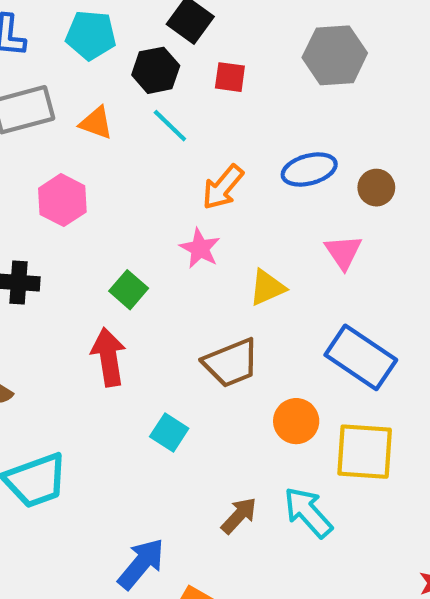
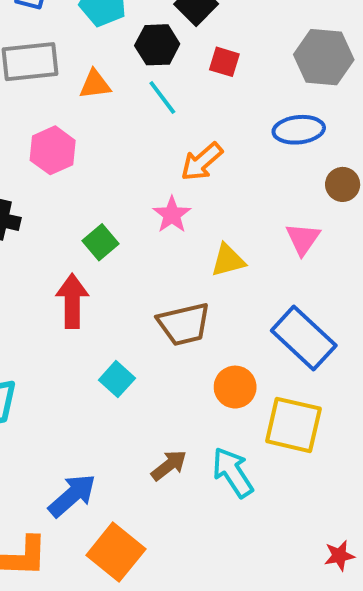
orange triangle: (96, 123) -> (95, 84), turned -36
blue ellipse: (309, 170) -> (299, 130), moved

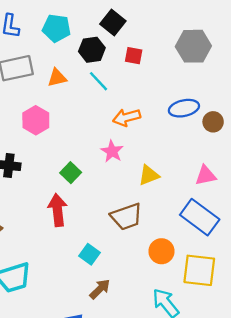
blue ellipse: (299, 130) -> (184, 108), moved
orange arrow: (202, 162) -> (127, 117), turned 32
pink triangle: (303, 239) -> (206, 175), moved, turned 50
brown arrow: (169, 465) -> (100, 289), moved

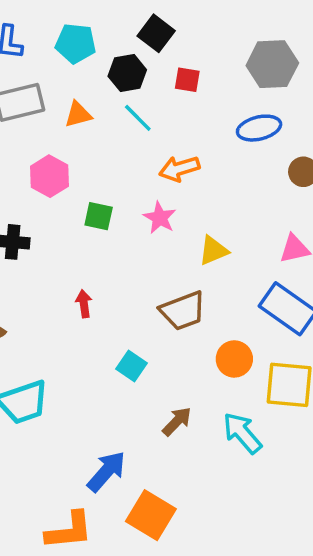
blue ellipse: (184, 108) -> (259, 128), moved
green square: (71, 173) -> (99, 216), moved, turned -30
red arrow: (58, 210) -> (84, 304), size x0.6
brown arrow: (100, 289) -> (177, 421), moved

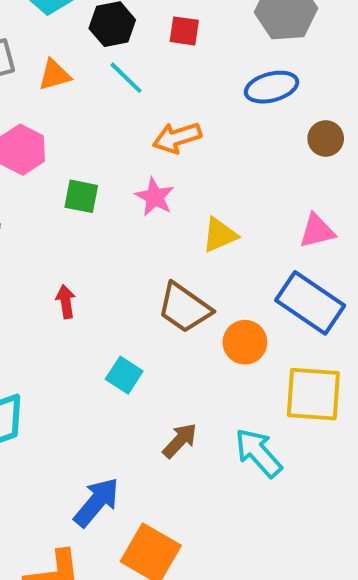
brown trapezoid: (183, 311) -> (184, 308), turned 57
orange circle: (234, 359) -> (245, 342), moved

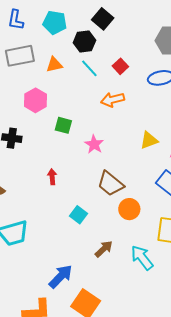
red square: (184, 31) -> (120, 66), moved, turned 35
pink star: (155, 197) -> (94, 144), moved
yellow triangle: (220, 235) -> (149, 140), moved
orange circle: (245, 342) -> (129, 209), moved

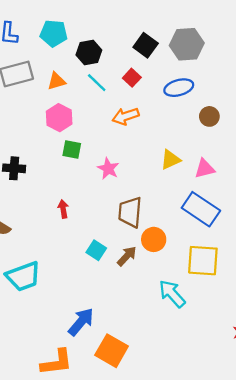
black square: (103, 19) -> (146, 45), moved
pink hexagon: (35, 100) -> (59, 118), moved
brown trapezoid: (110, 184) -> (130, 212), turned 60
brown arrow: (104, 249) -> (127, 256), moved

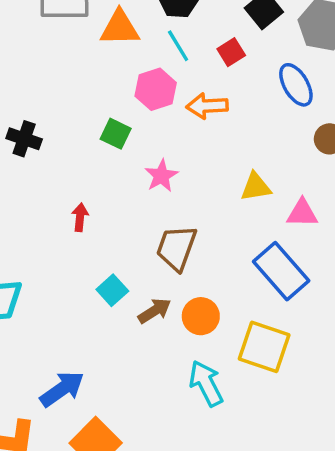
orange triangle: (56, 81) -> (120, 28), size x1.4
blue ellipse: (179, 88) -> (296, 85), turned 60
pink hexagon: (59, 118) -> (156, 89), moved
orange circle: (154, 239) -> (201, 316), moved

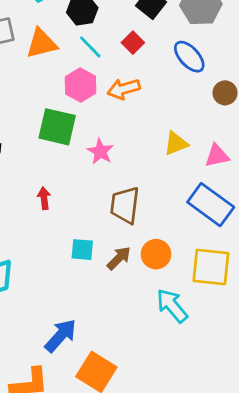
green square: (116, 134) -> (57, 127), size x1.6
cyan square: (112, 290) -> (82, 250), turned -30

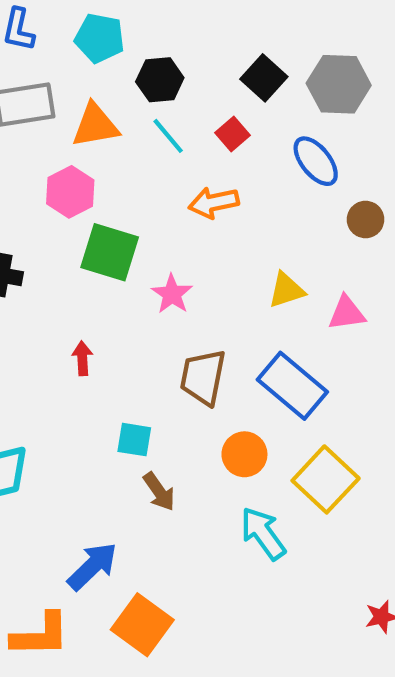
pink hexagon: (80, 85) -> (70, 192), moved
blue rectangle: (211, 205) -> (292, 386), moved
brown arrow: (119, 258) -> (159, 492), moved, turned 96
yellow square: (211, 267) -> (326, 479), turned 33

